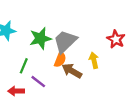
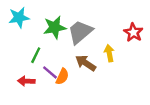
orange semicircle: (60, 59) -> (62, 77), moved

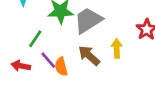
orange semicircle: (62, 77) -> (61, 67), turned 133

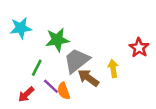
gray trapezoid: (88, 20) -> (77, 61), moved
red arrow: (21, 66) -> (26, 94), turned -48

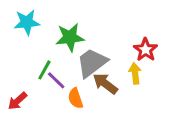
red star: (139, 48) -> (146, 50), moved
purple line: (51, 86) -> (56, 80), moved
red arrow: (26, 94) -> (17, 101), moved

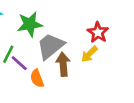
yellow arrow: (135, 73) -> (89, 54), turned -126
brown arrow: (105, 84) -> (63, 64), turned 50

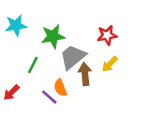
red star: (98, 32) -> (107, 35), moved, turned 30
purple line: (19, 63) -> (49, 97), moved

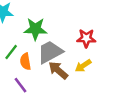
brown arrow: (85, 74) -> (58, 70), turned -55
orange semicircle: (60, 88) -> (25, 62), moved

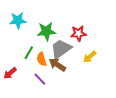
red star: (86, 38) -> (78, 33), moved
brown arrow: (58, 70) -> (57, 65), moved

